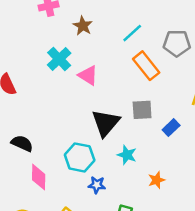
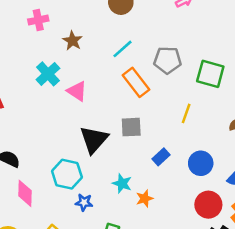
blue rectangle: (171, 128) -> (161, 157), moved
cyan star: (127, 155) -> (122, 183), moved

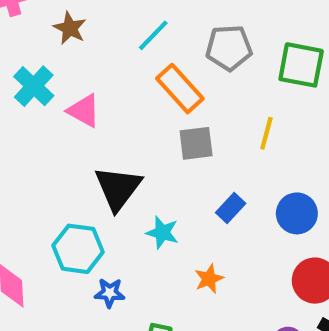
gray square: (131, 127) -> (196, 143), moved
cyan star: (122, 183) -> (162, 233), moved

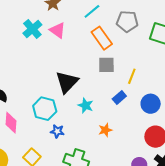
pink triangle: (84, 111) -> (57, 30), moved
yellow line: (266, 133) -> (132, 76), moved

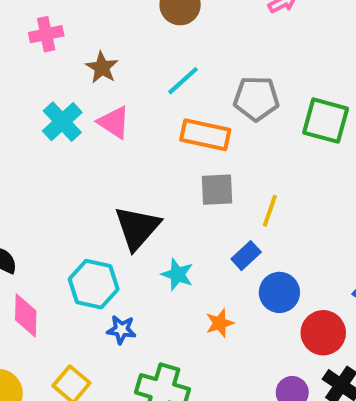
orange rectangle: (102, 38) -> (205, 135), turned -40
blue circle: (151, 104) -> (279, 292), moved

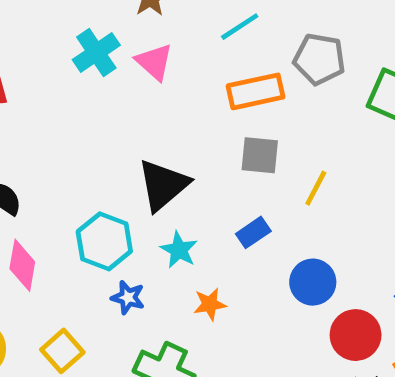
orange rectangle: (205, 135) -> (256, 91), turned -33
blue rectangle: (246, 256) -> (253, 232), moved
cyan star: (177, 275) -> (179, 250), moved
orange star: (220, 323) -> (210, 304), moved

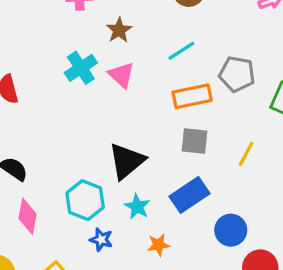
yellow line: (316, 188) -> (246, 154), moved
blue rectangle: (253, 232) -> (189, 195), size x1.6

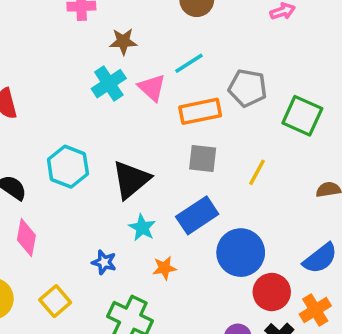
brown star: (119, 30) -> (123, 41), turned 30
cyan cross: (81, 68) -> (109, 84), moved
pink triangle: (121, 75) -> (152, 88), moved
cyan hexagon: (85, 200) -> (68, 167), moved
blue circle: (231, 230) -> (241, 253), size x1.4

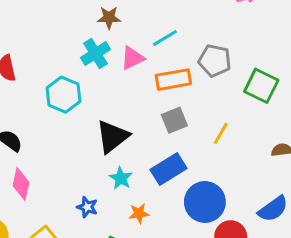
pink triangle: (152, 88) -> (133, 58), turned 50
gray square: (203, 159) -> (174, 120), turned -30
cyan hexagon: (68, 167) -> (63, 95), moved

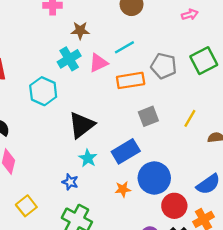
green square: (261, 86) -> (204, 61), moved, turned 36
gray square: (174, 120) -> (148, 116), moved
yellow line: (221, 133) -> (190, 118), moved
blue star: (87, 207) -> (70, 182), moved
orange star: (139, 213) -> (123, 189), moved

